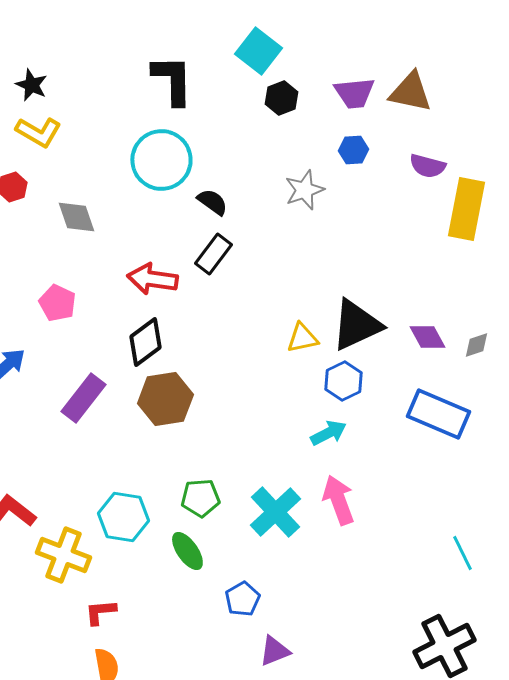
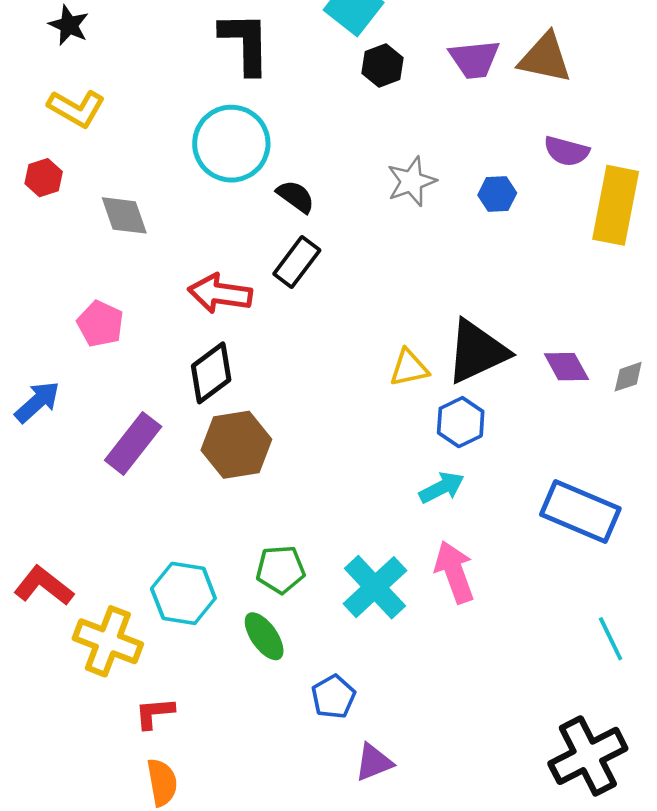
black star: (31, 85) -> (69, 25), moved
blue hexagon: (353, 150) -> (497, 194), moved
blue rectangle: (438, 414) -> (580, 511), moved

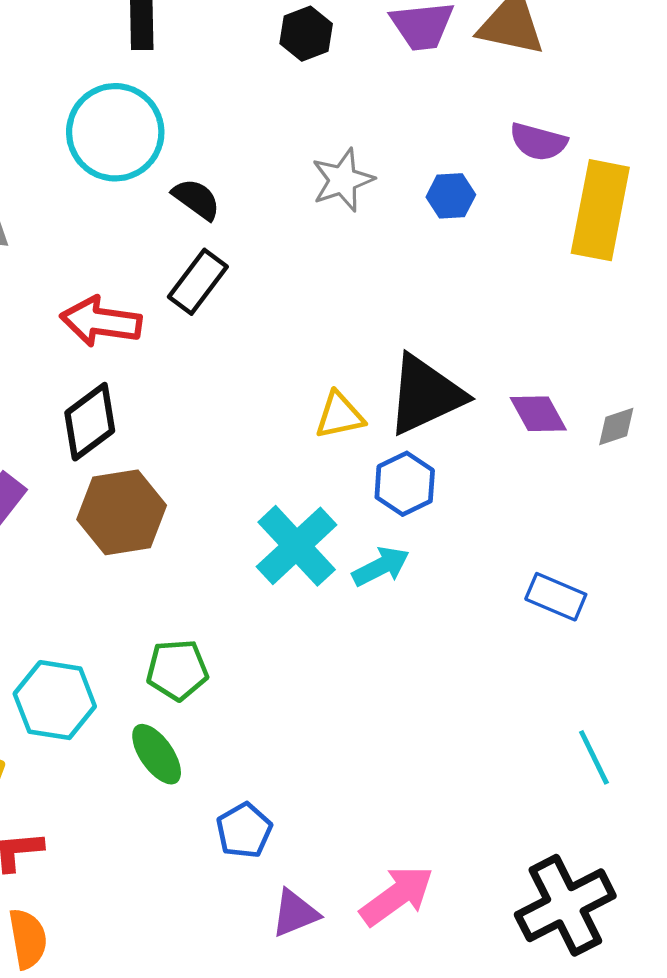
blue rectangle: (580, 511) -> (556, 597), size x0.6
pink arrow: (454, 572) -> (397, 896), moved, turned 74
cyan cross: (375, 587) -> (297, 546), moved

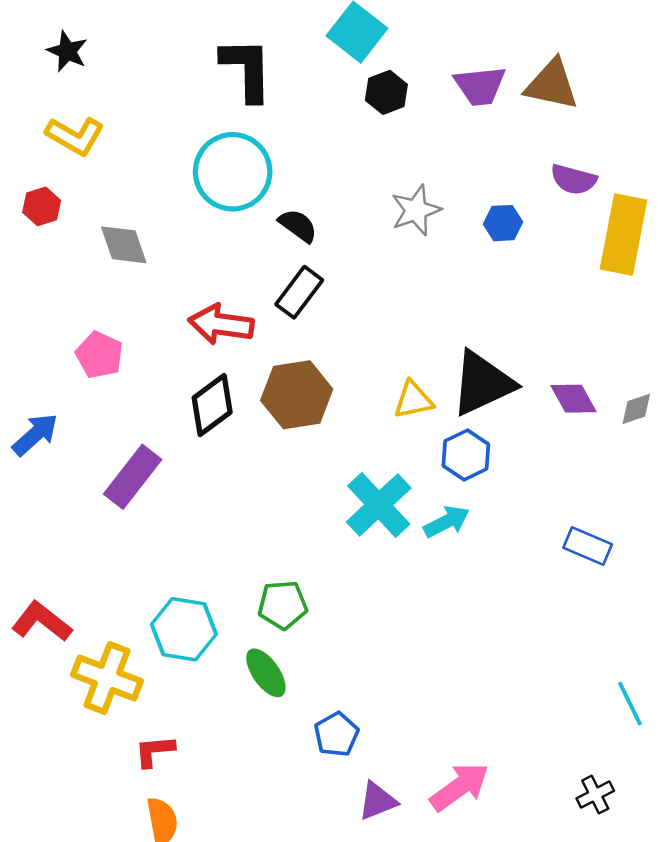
brown hexagon: (122, 512) -> (297, 395), moved
cyan line: (594, 757) -> (630, 704), moved
black cross: (565, 905) -> (595, 795), size x0.5

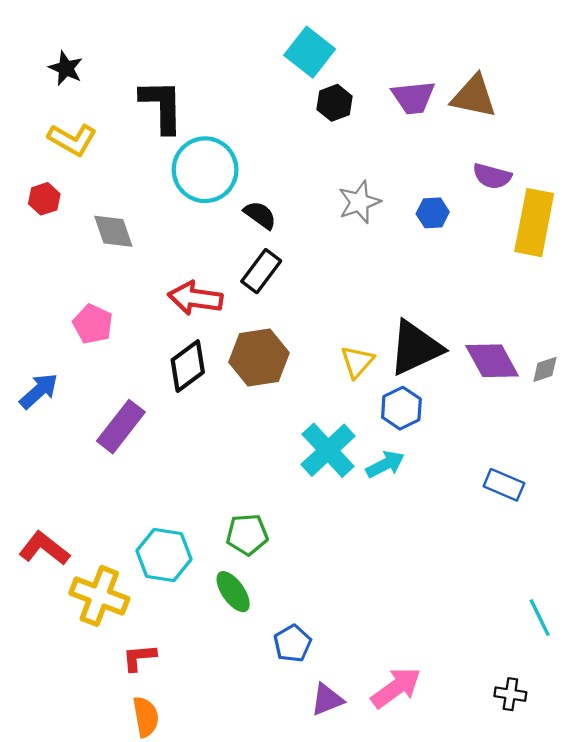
black L-shape: (247, 69) -> (162, 106), moved
purple diamond: (573, 399) -> (492, 361), size x1.4
yellow triangle: (413, 400) -> (357, 362), turned -36
black cross: (595, 795) -> (510, 694), turned 36

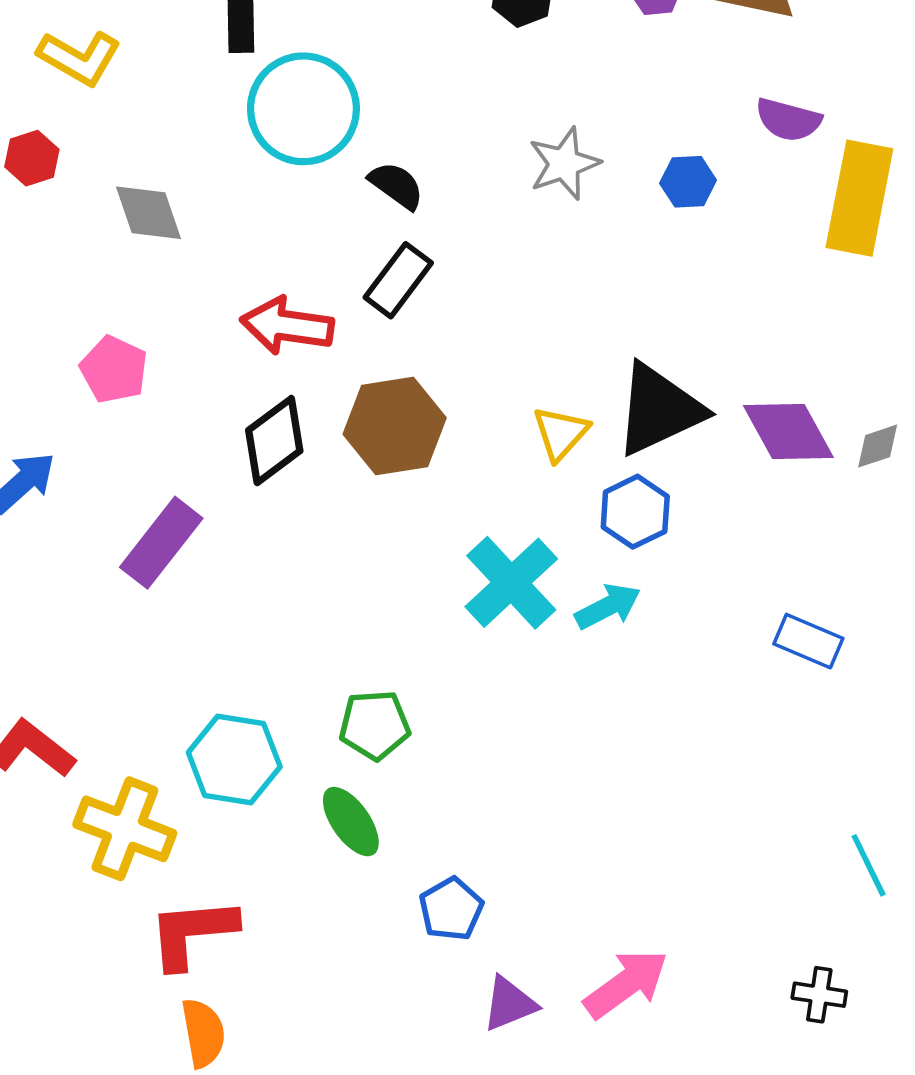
red L-shape: (139, 657) -> (192, 933), size x1.6

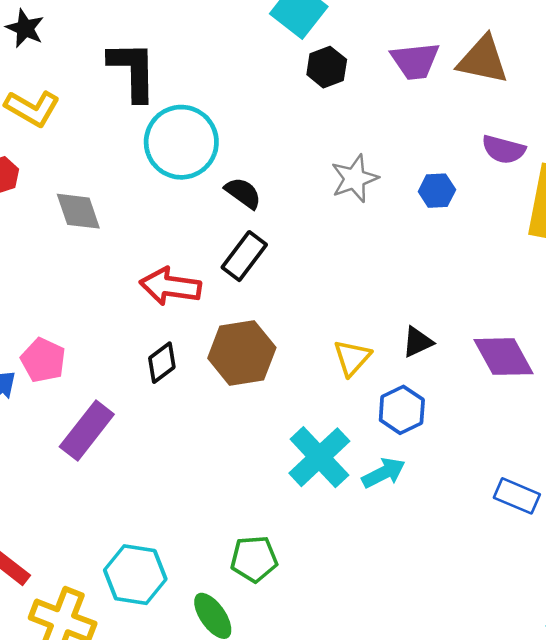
pink pentagon: (114, 369) -> (43, 360), moved
black triangle: (659, 410) -> (418, 342), size x0.5
black diamond: (274, 441) -> (162, 363), size x0.7
green pentagon: (375, 725) -> (254, 559), moved

